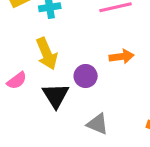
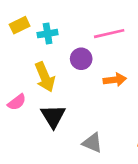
purple circle: (86, 76) -> (81, 59), moved

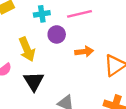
cyan cross: (48, 34) -> (42, 14), moved

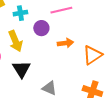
cyan cross: (42, 14) -> (20, 13), moved

